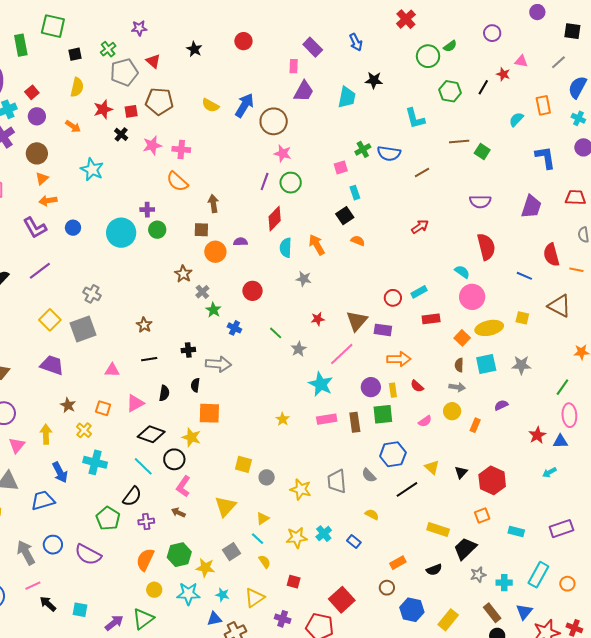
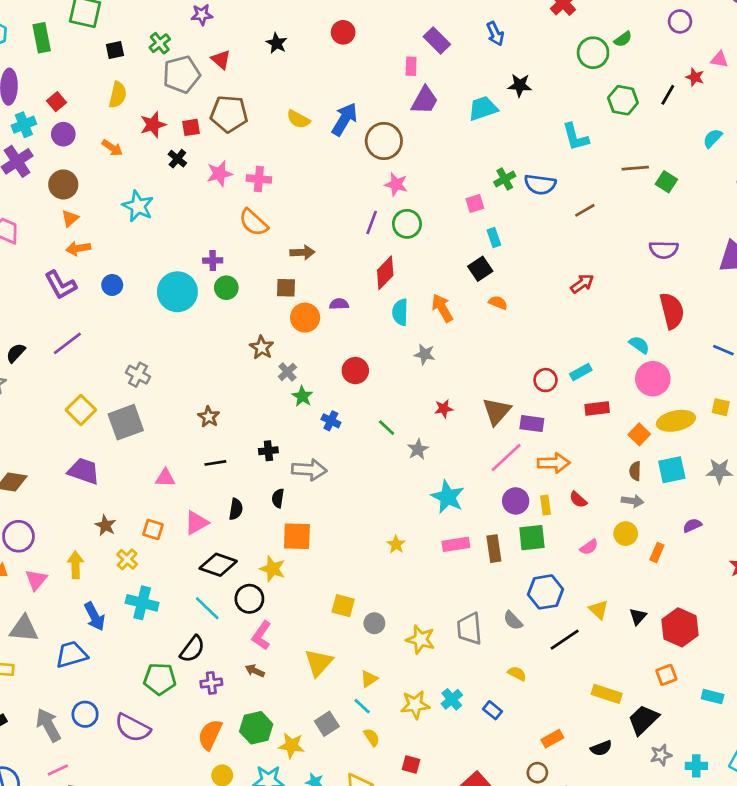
cyan trapezoid: (347, 97) -> (483, 108), turned -120
brown arrow: (213, 204) -> (302, 252), turned 96
pink line: (342, 354) -> (506, 457), moved
green pentagon: (108, 518) -> (160, 679), turned -30

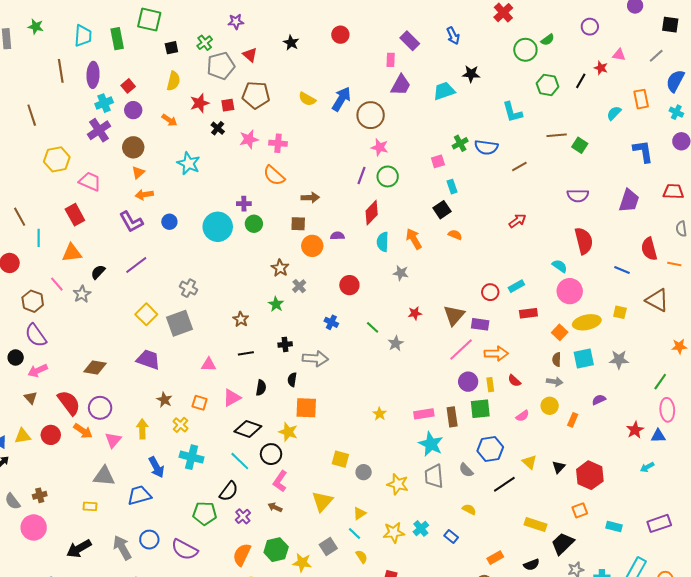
green star: (302, 396) -> (276, 304), moved
cyan star: (448, 497) -> (431, 444), moved
purple cross: (211, 683) -> (243, 516), turned -35

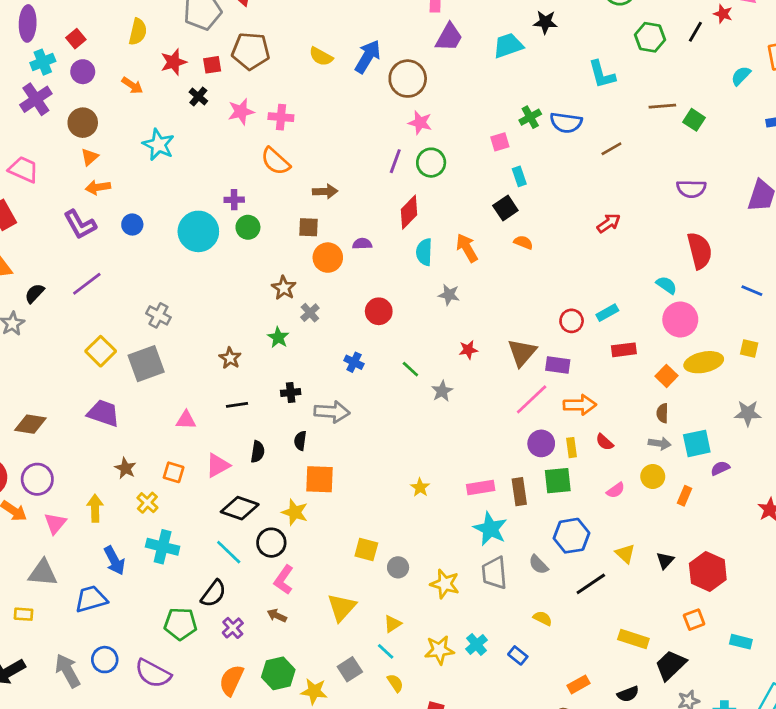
cyan square: (584, 359) -> (697, 443), moved

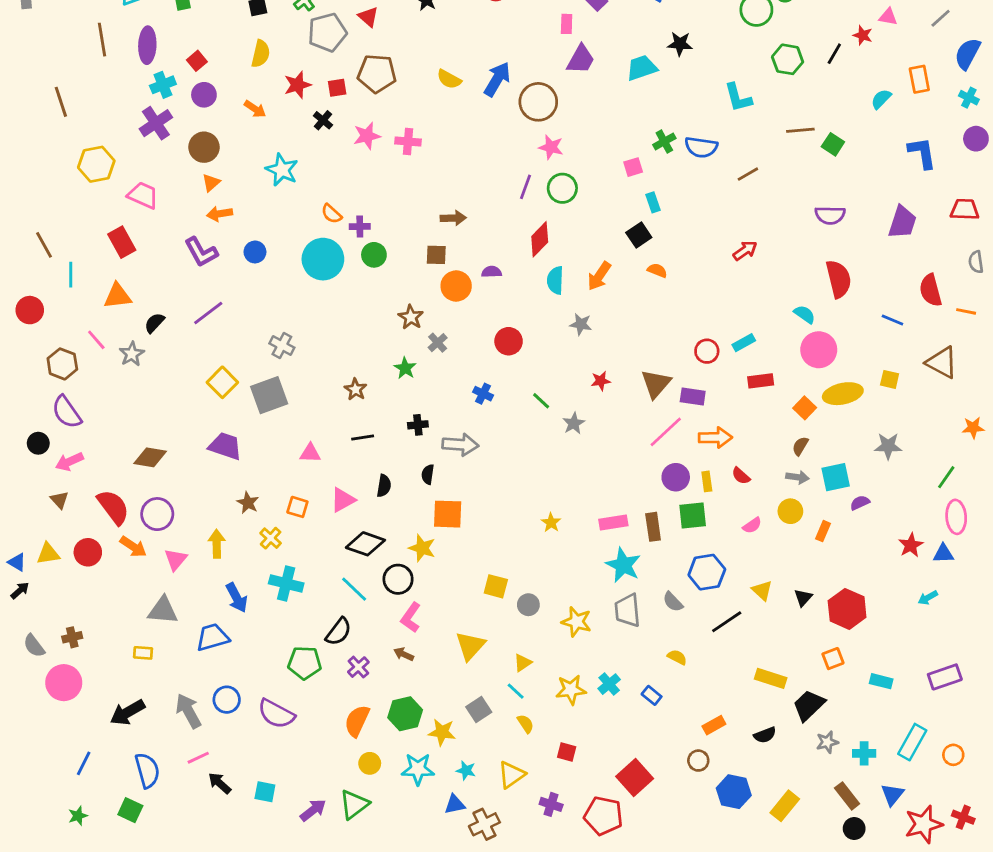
orange semicircle: (275, 161) -> (331, 214), moved, size x0.7
orange arrow: (467, 248) -> (599, 276), turned -116
brown semicircle: (662, 413) -> (800, 446), turned 30

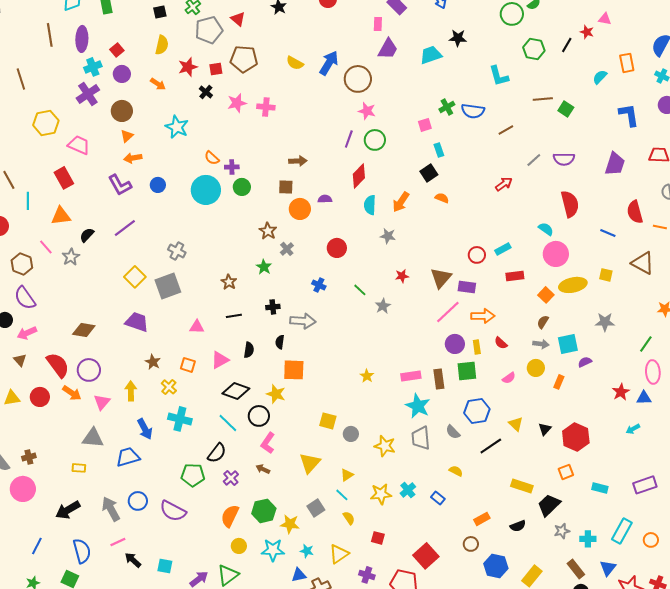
gray line: (941, 18) -> (534, 160), moved

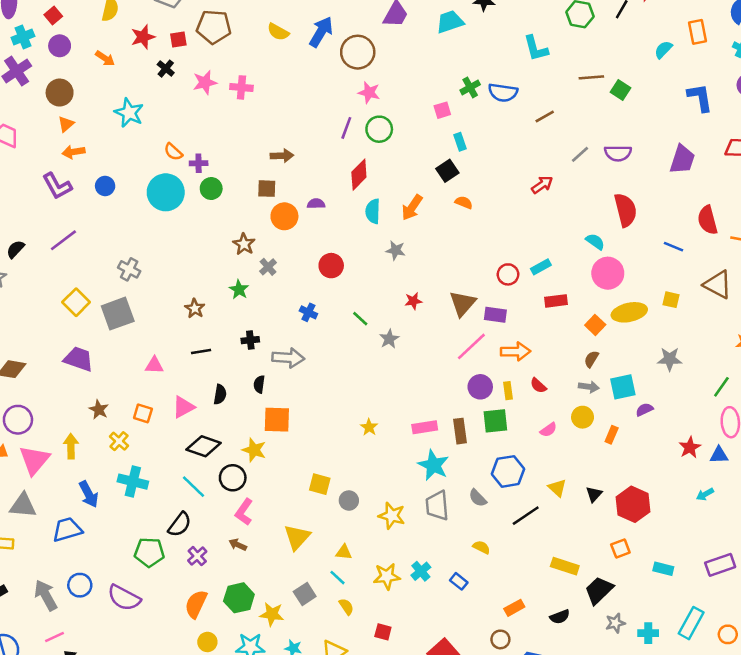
pink triangle: (102, 402) -> (34, 460), size x1.5
yellow triangle: (347, 475) -> (344, 552), turned 40

